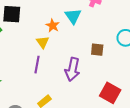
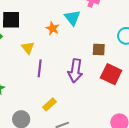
yellow triangle: (43, 42) -> (28, 48), moved
red square: (110, 93) -> (111, 74), moved

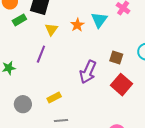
yellow triangle: (28, 48) -> (51, 29), moved
purple line: (40, 68) -> (41, 54), moved

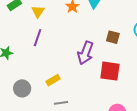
yellow triangle: (51, 29) -> (38, 12), moved
red square: (122, 85) -> (110, 71), moved, turned -30

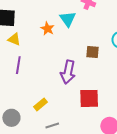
yellow triangle: (38, 12) -> (14, 39), turned -32
red square: (110, 71) -> (89, 98), moved

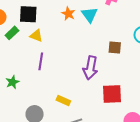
orange star: (47, 29) -> (68, 14), moved
yellow rectangle: (41, 104) -> (63, 100), turned 64

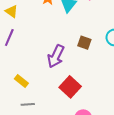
red square: (112, 94) -> (70, 87), turned 30

